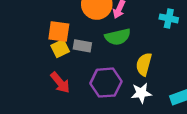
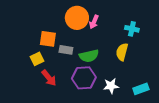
green semicircle: (118, 37) -> (89, 56), moved
yellow square: (60, 49) -> (37, 59), moved
yellow semicircle: (144, 64) -> (122, 52), moved

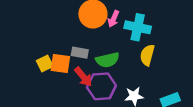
cyan cross: (132, 29) -> (138, 27), moved, size x1.5
orange square: (48, 39) -> (60, 64), moved
red arrow: (49, 78) -> (83, 77), moved

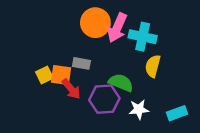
pink arrow: (114, 19) -> (117, 28), size x1.6
green semicircle: (107, 60) -> (121, 83), moved, turned -145
red arrow: (83, 77) -> (71, 89), moved

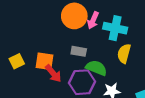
pink arrow: (117, 28) -> (93, 20), size x0.7
gray rectangle: (81, 63) -> (79, 51), moved
yellow square: (44, 75) -> (17, 61), moved

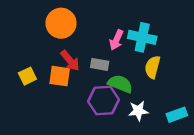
orange circle: (74, 16) -> (61, 23), moved
pink arrow: (93, 20) -> (116, 40), moved
red arrow: (53, 73) -> (70, 61), moved

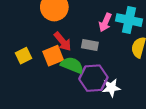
orange square: (60, 76) -> (53, 56), turned -30
green semicircle: (120, 84) -> (72, 65), moved
white star: (138, 111) -> (111, 88), moved

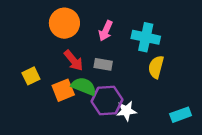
pink arrow: (105, 22) -> (106, 31), moved
orange square: (53, 56) -> (63, 90), moved

